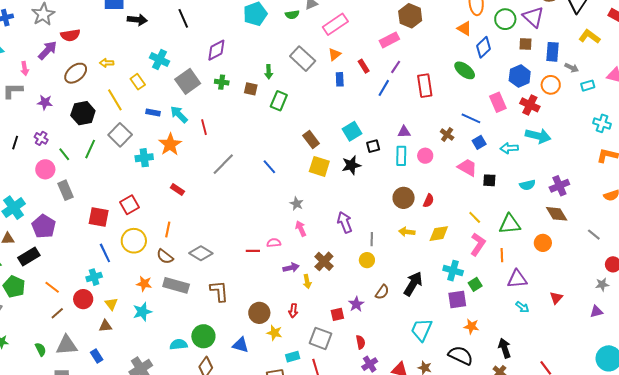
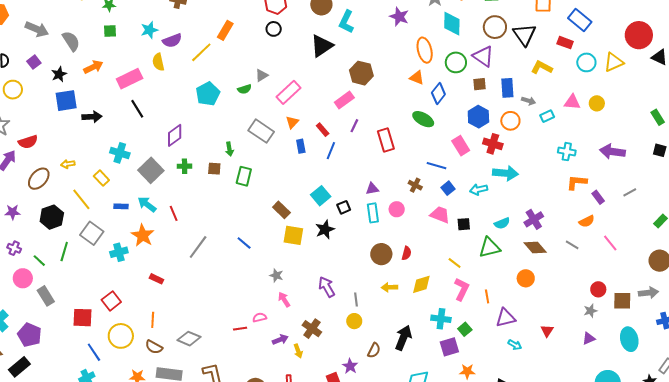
blue line: (384, 88) -> (331, 151), moved
green triangle: (510, 224) -> (490, 247), moved
gray line: (594, 235) -> (572, 245), moved

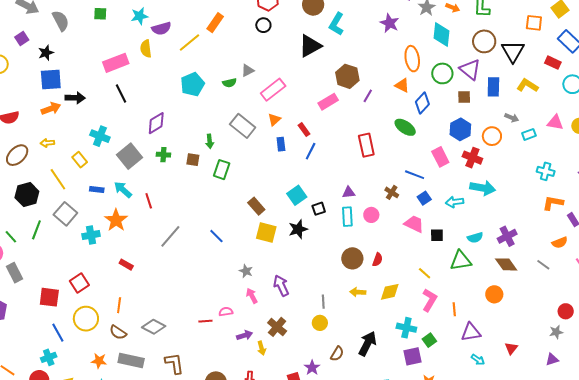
orange arrow: (93, 67) -> (51, 109), moved
blue rectangle: (507, 88) -> (493, 87), moved
purple line: (354, 126) -> (368, 96), moved
purple arrow: (327, 287) -> (281, 286), moved

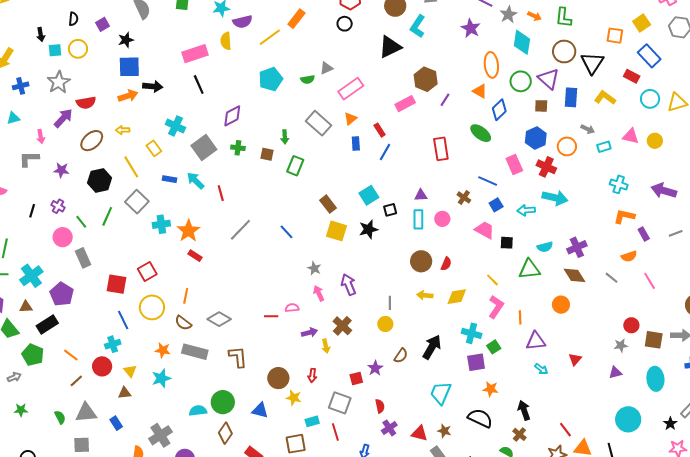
orange star: (116, 220) -> (188, 231), moved

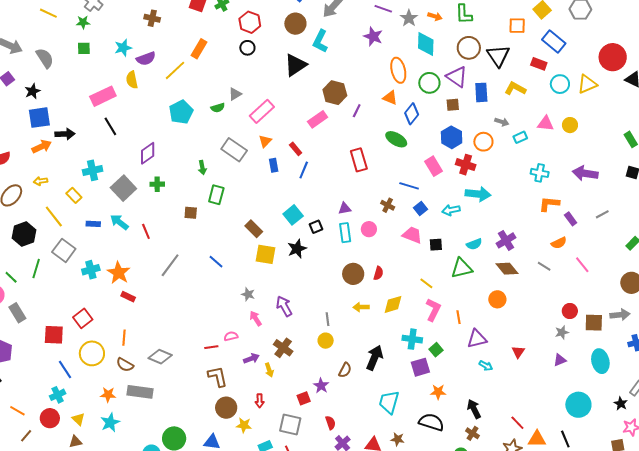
cyan cross: (175, 126) -> (93, 170), turned -30
brown square: (267, 154) -> (191, 213), moved
brown L-shape: (238, 357) -> (218, 377), moved

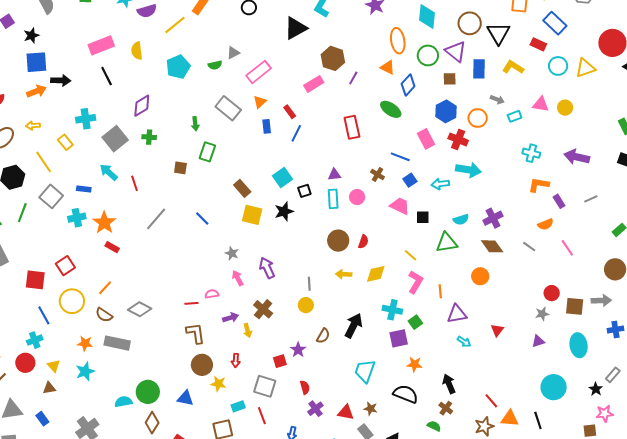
yellow semicircle: (132, 80) -> (137, 51), moved
blue rectangle: (93, 224) -> (84, 189), moved
orange line: (124, 338) -> (105, 288), turned 35

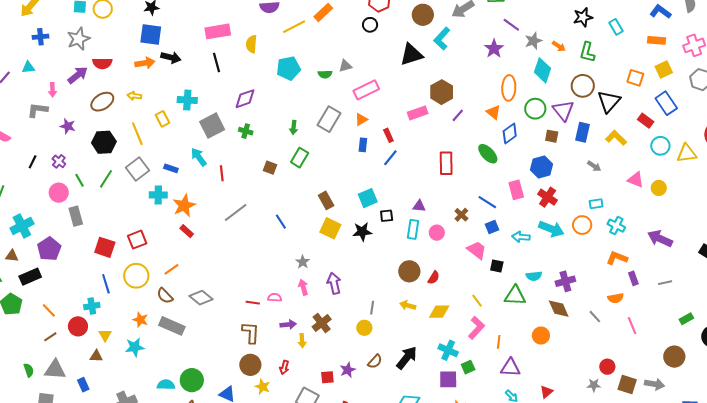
gray rectangle: (228, 108) -> (329, 119), turned 70
cyan rectangle: (515, 116) -> (596, 204), moved
orange circle: (478, 118) -> (582, 225), moved

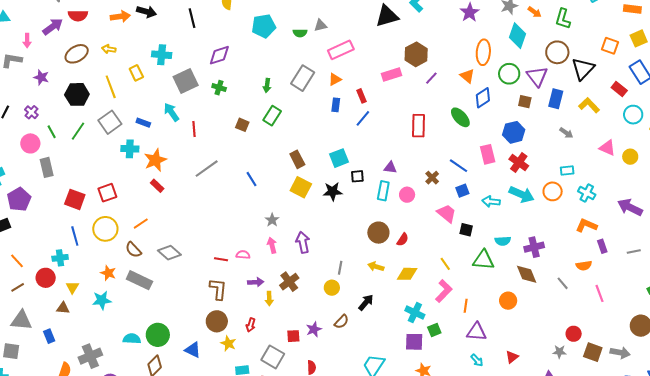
black arrow: (407, 358) -> (366, 302), moved, size x0.7

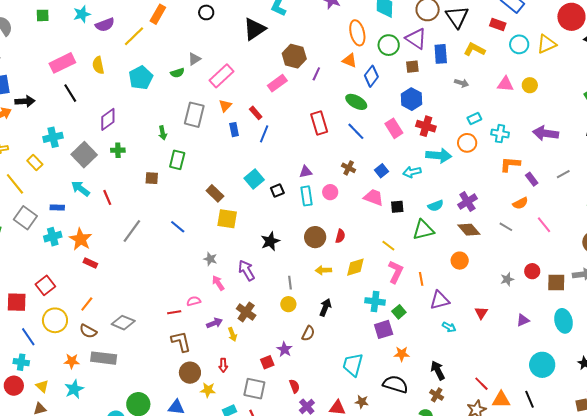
blue line: (458, 166) -> (356, 131), moved, turned 30
black star: (333, 191) -> (270, 241), moved
cyan cross: (60, 258) -> (21, 362), turned 35
gray star: (559, 352) -> (507, 279), moved

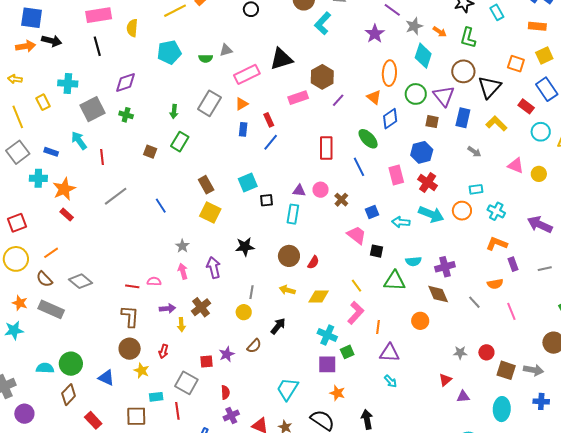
black triangle: (254, 29) -> (281, 59), moved
pink circle: (330, 192) -> (321, 190), moved
red triangle: (481, 313) -> (445, 380), moved

